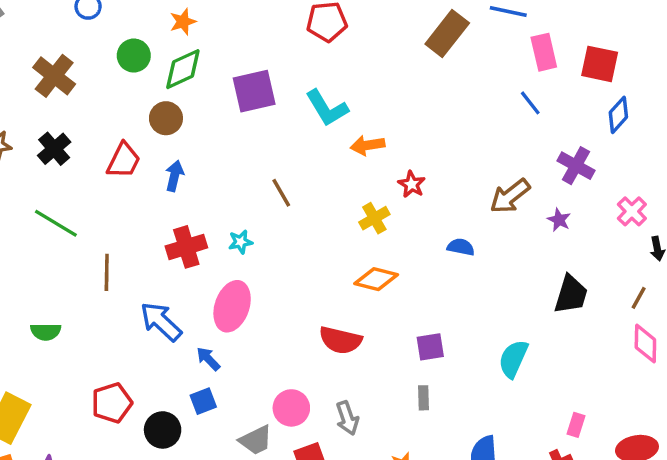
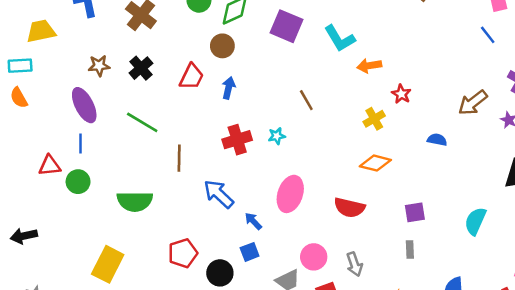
purple square: (254, 91) -> (287, 26), turned 36
pink ellipse: (232, 306) -> (290, 194), moved
green semicircle: (46, 332) -> (135, 201), size x1.6

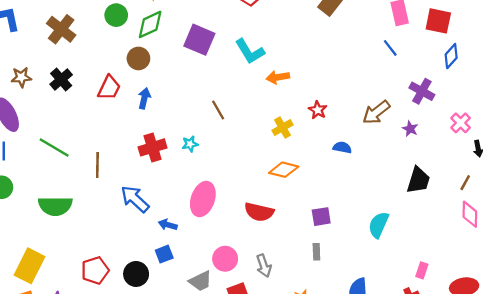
red star: (401, 94) -> (318, 110), moved
green line: (142, 122) -> (54, 147), moved
blue arrow: (253, 221) -> (168, 225), turned -30
red pentagon: (183, 253) -> (95, 270), moved

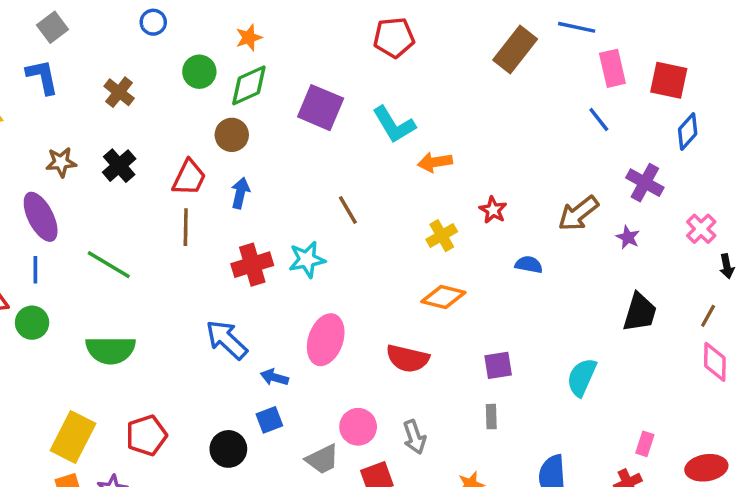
brown cross: (61, 29) -> (119, 92), size x0.7
cyan star: (190, 144) -> (307, 259), size x1.5
brown line: (97, 165) -> (186, 227), moved
red pentagon: (95, 270) -> (146, 435), moved

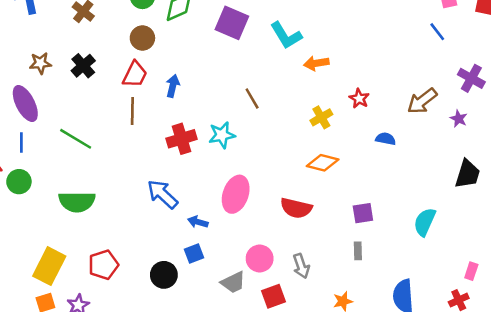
brown circle: (232, 135) -> (142, 38), moved

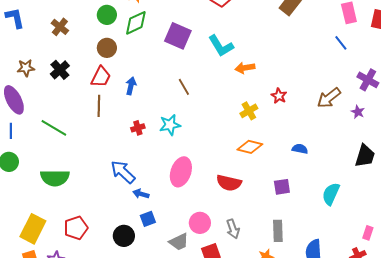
brown line: (252, 98) -> (184, 87), moved
red cross: (181, 139) -> (138, 128), size x0.6
blue semicircle: (386, 139) -> (300, 149), moved
blue arrow: (198, 222) -> (141, 194), moved
gray rectangle: (358, 251) -> (278, 231), moved, size x1.5

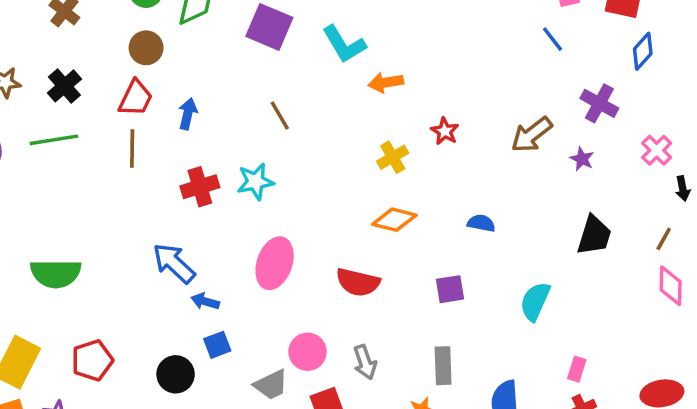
green line: (54, 128) -> (54, 140), moved, turned -40
red cross: (138, 128) -> (200, 187), size x1.5
pink rectangle: (368, 233) -> (577, 369), moved

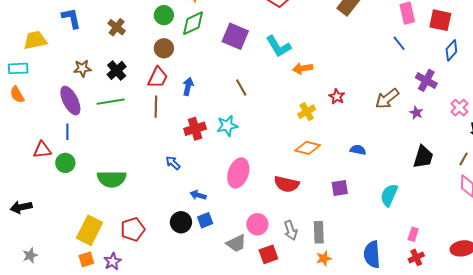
blue arrow: (174, 263) -> (173, 163), moved, size x0.6
gray rectangle: (443, 366) -> (319, 232), moved
black circle: (176, 374) -> (181, 222), moved

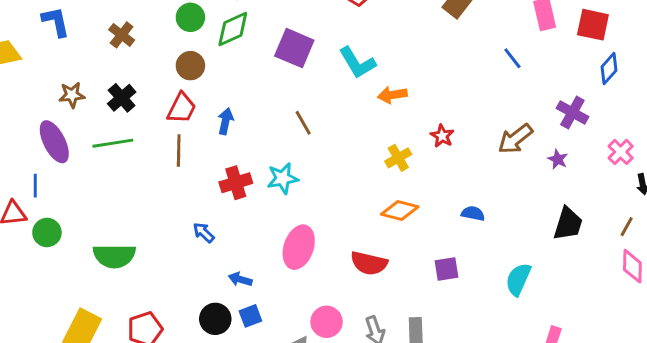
blue line: (399, 43) -> (512, 58), moved
blue line: (67, 132) -> (35, 186), moved

